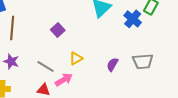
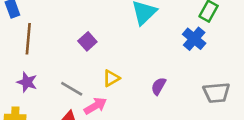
blue cross: (133, 19) -> (194, 39), moved
gray trapezoid: (143, 61) -> (216, 93), moved

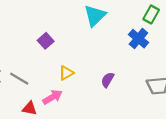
gray line: (72, 89) -> (19, 79), moved

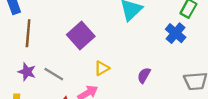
purple square: (46, 41) -> (81, 35), size x1.6

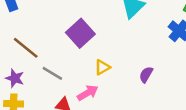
brown line: (28, 33) -> (26, 48), moved, turned -56
purple star: (27, 72) -> (15, 78), moved

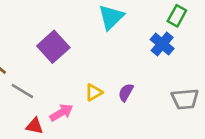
yellow triangle: (102, 67) -> (94, 92), moved

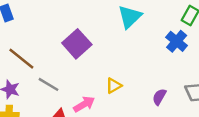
purple semicircle: (126, 92) -> (159, 97), moved

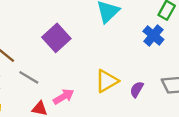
yellow triangle: (114, 86) -> (107, 81), moved, size x1.5

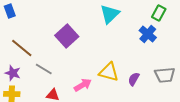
yellow triangle: (107, 81) -> (109, 72), turned 45
pink arrow: (64, 97) -> (83, 85), moved

